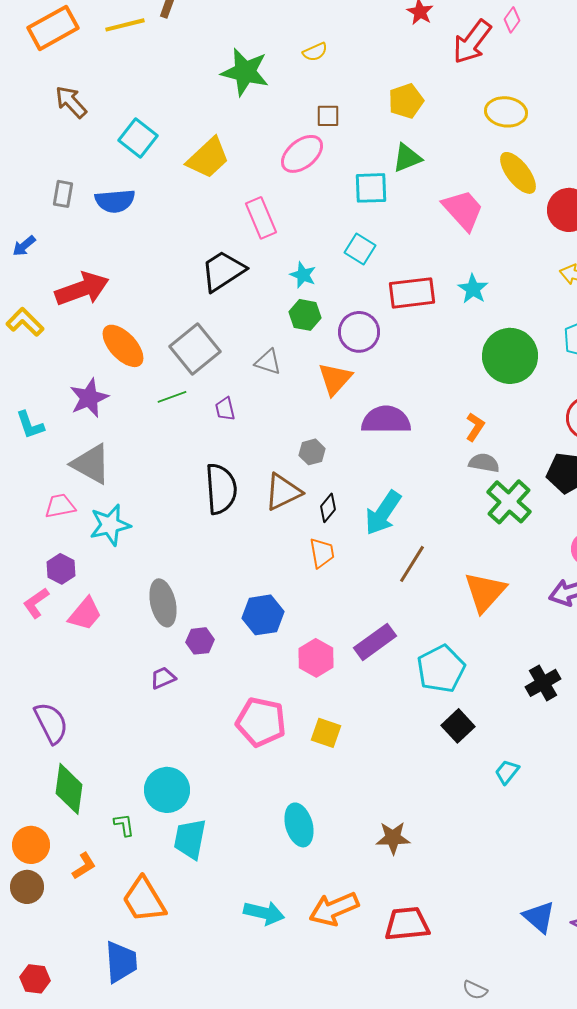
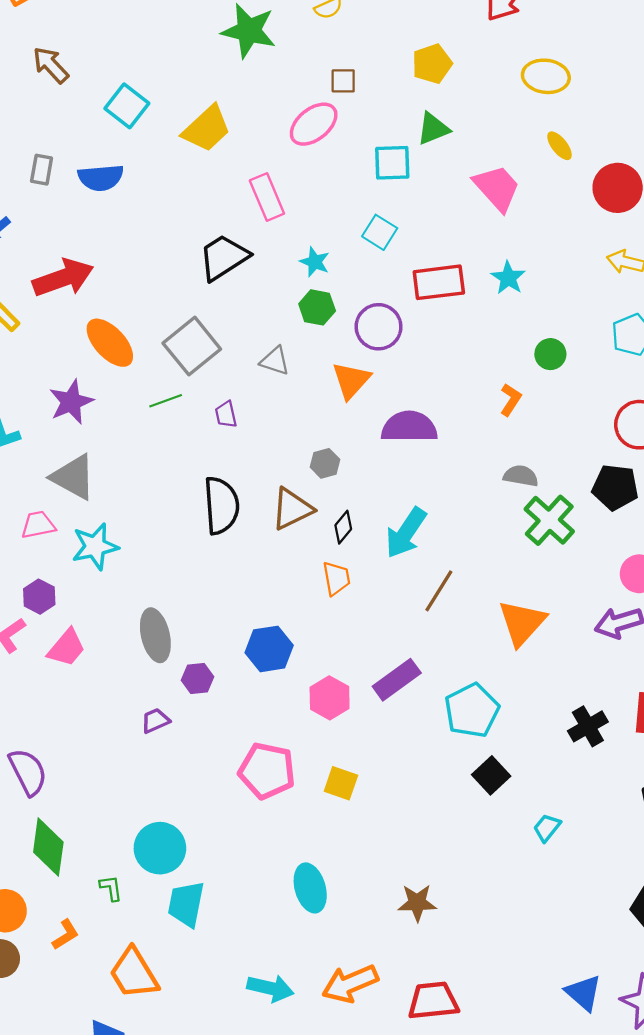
yellow ellipse: (518, 173) -> (560, 146), size x0.6
green circle: (510, 356) -> (550, 354), size x0.5
orange L-shape: (475, 427) -> (511, 400), moved

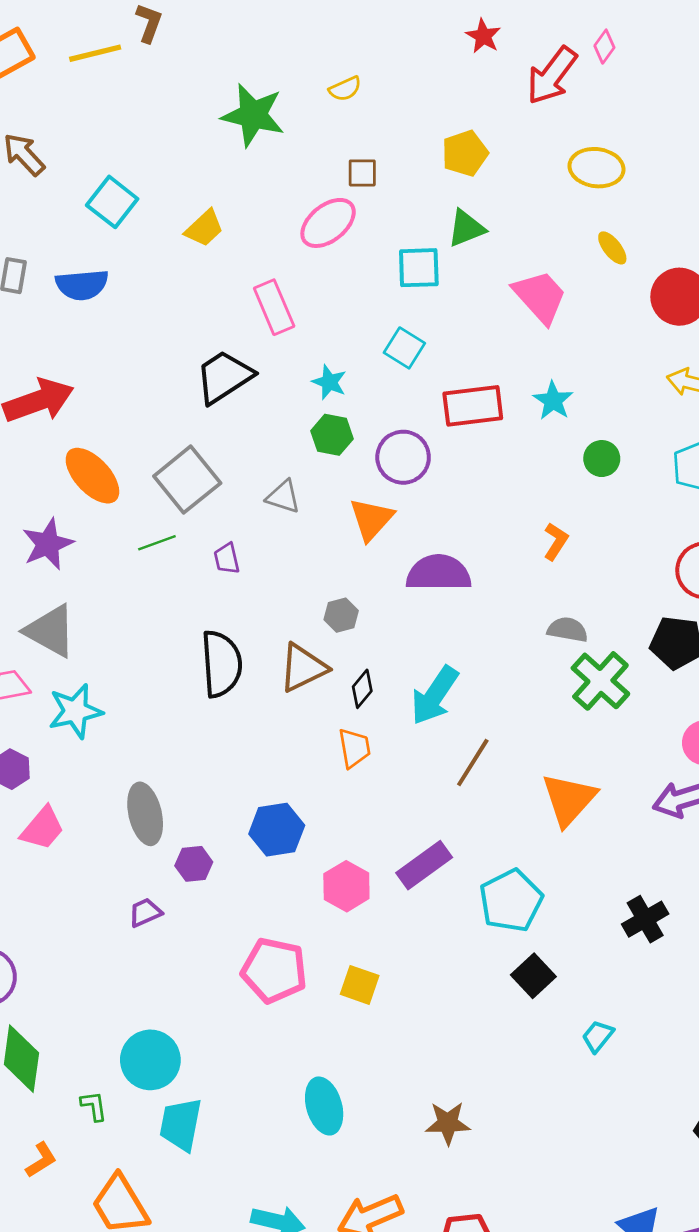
yellow trapezoid: (207, 129) -> (204, 228), size x0.7
green circle: (550, 354) -> (602, 459), moved

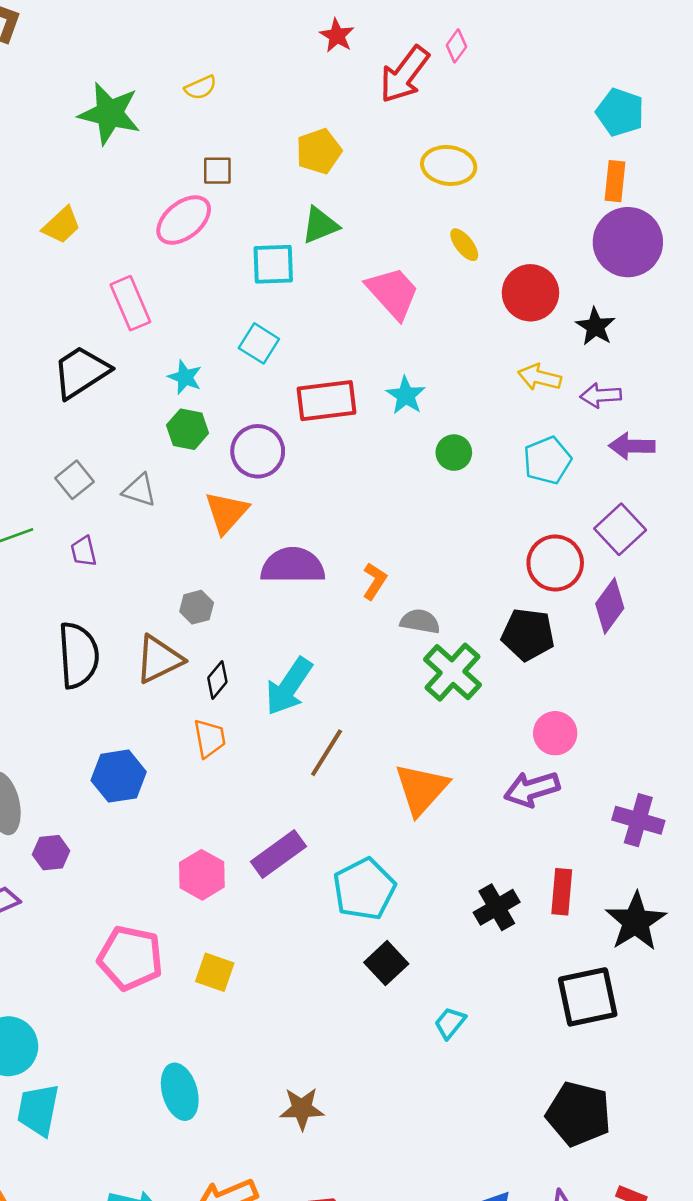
gray square: (187, 480) -> (74, 480), moved, size x0.6
orange L-shape: (556, 541) -> (375, 581), moved
blue hexagon: (277, 830) -> (119, 776), moved

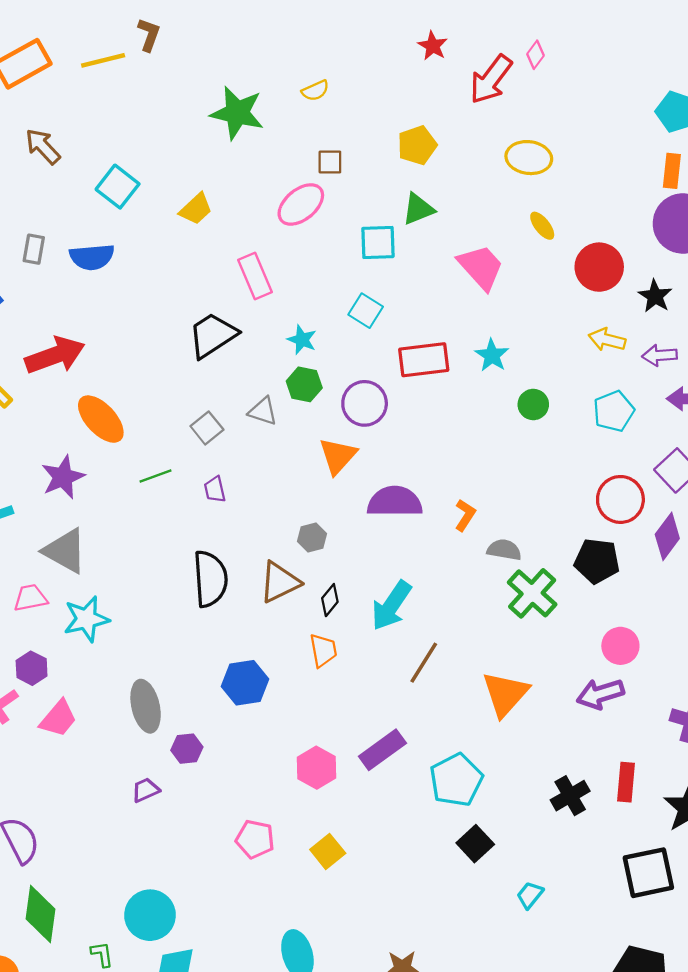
gray triangle: (139, 490) -> (263, 411), moved
pink pentagon: (130, 958) -> (255, 839), size x0.7
yellow square: (215, 972) -> (328, 851), turned 32

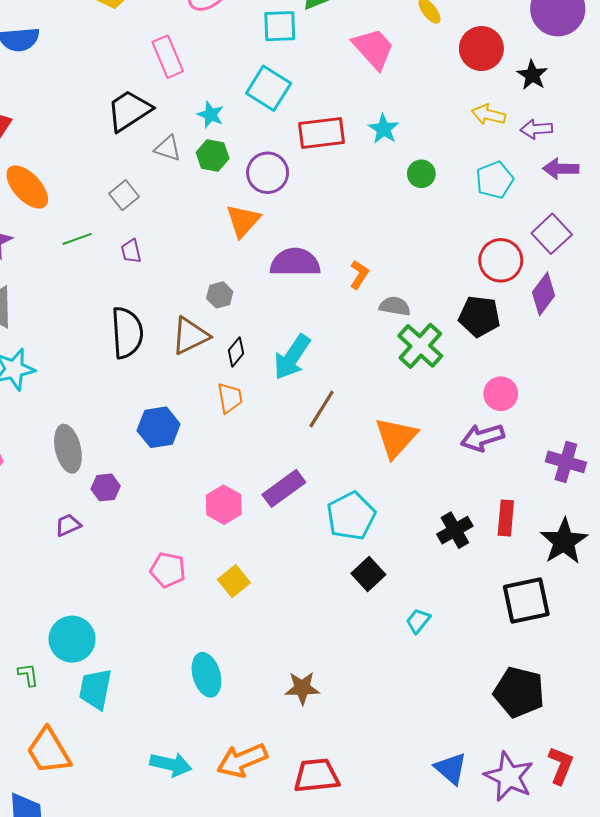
cyan square: (366, 311) -> (269, 88), size x1.4
gray triangle: (263, 411) -> (168, 148), moved

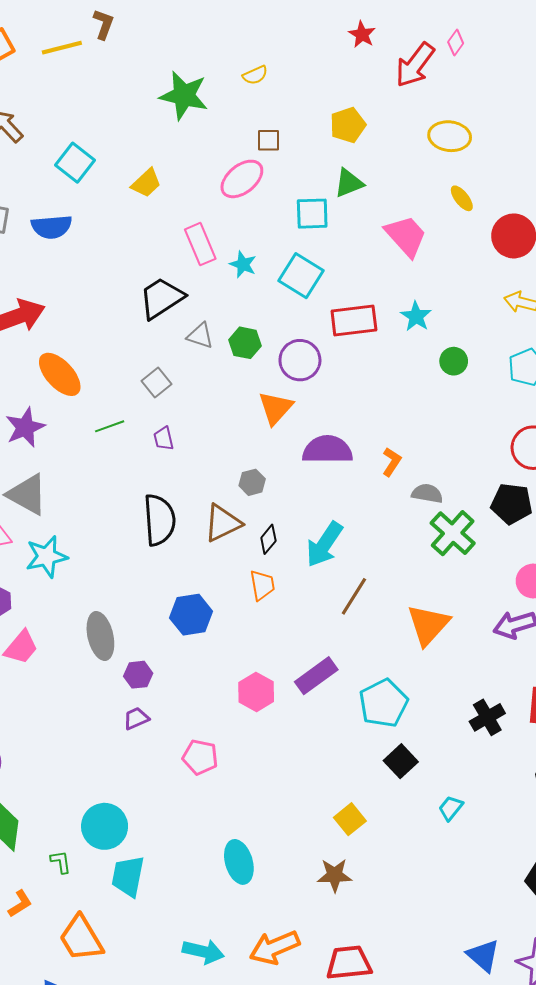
cyan star: (211, 115) -> (243, 264), moved
purple trapezoid: (68, 525) -> (136, 718), moved
yellow square: (234, 581) -> (350, 819), moved

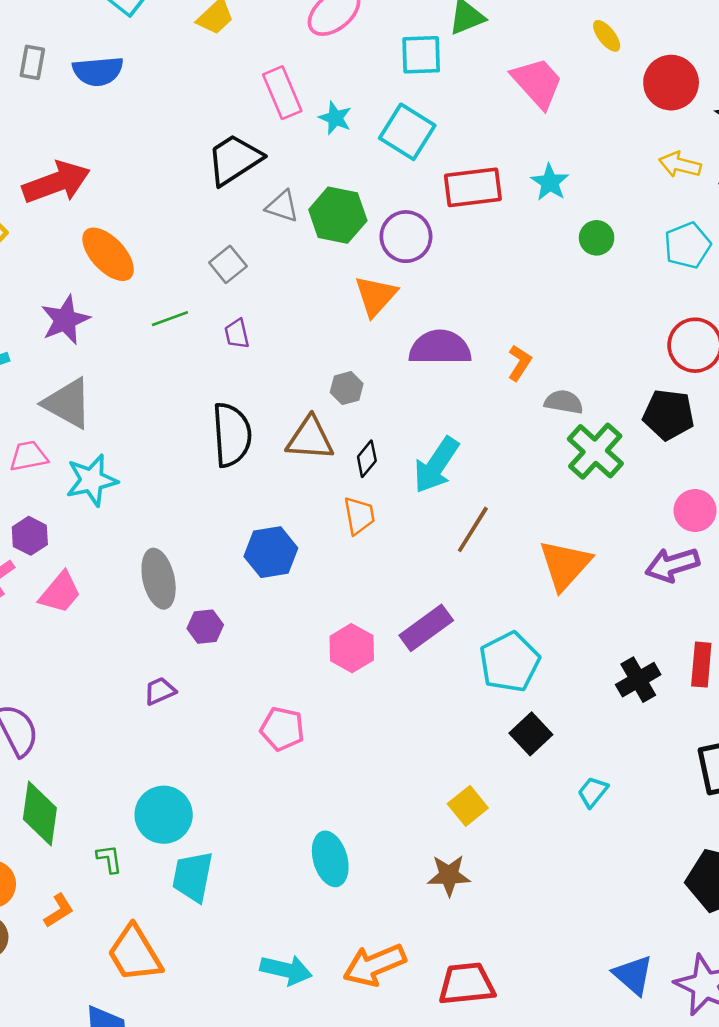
green hexagon: (245, 343) -> (338, 215), size x1.4
brown triangle: (223, 523) -> (310, 439), turned 30
purple trapezoid: (136, 718) -> (160, 691), moved

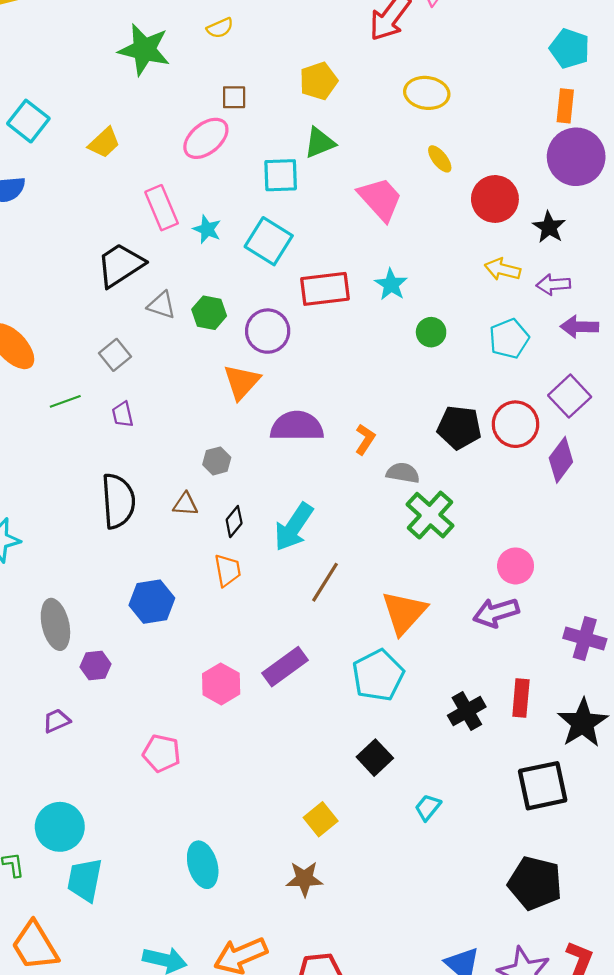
green hexagon: (338, 215) -> (209, 313), size x0.7
black pentagon: (669, 415) -> (459, 427), moved
brown triangle: (310, 439) -> (185, 504), size x0.6
cyan pentagon: (509, 662) -> (378, 675), moved

